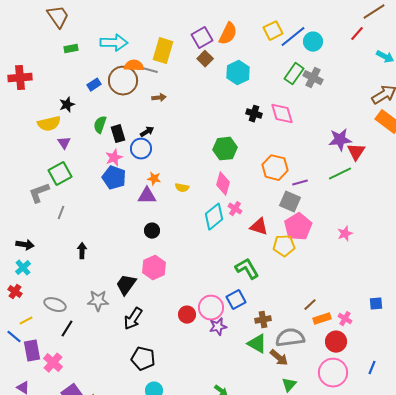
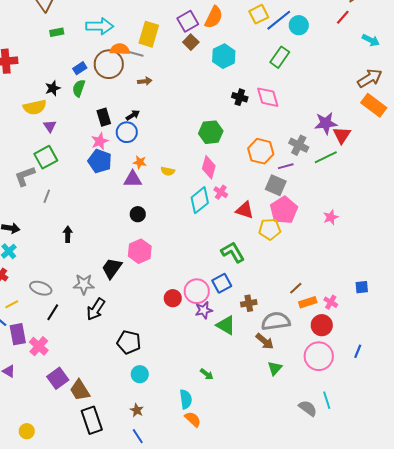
gray cross: (313, 78) -> (299, 145), moved
green semicircle: (100, 125) -> (79, 88), moved
black arrow: (133, 319) -> (96, 309), moved
green triangle: (257, 344) -> (226, 325), moved

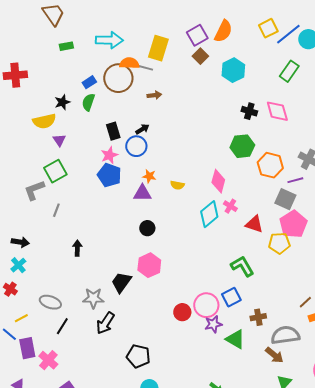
green hexagon: (211, 132) -> (242, 146), moved

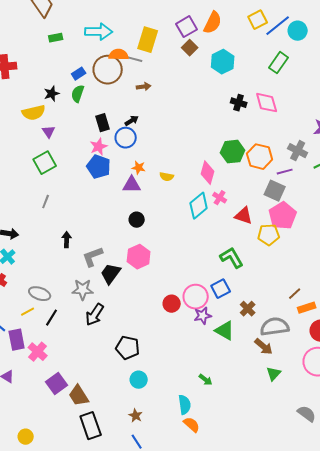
green hexagon: (242, 146) -> (233, 152), moved
gray L-shape: (34, 190) -> (93, 257), moved
brown cross: (258, 317) -> (248, 309), turned -35
yellow line: (21, 318) -> (28, 312), moved

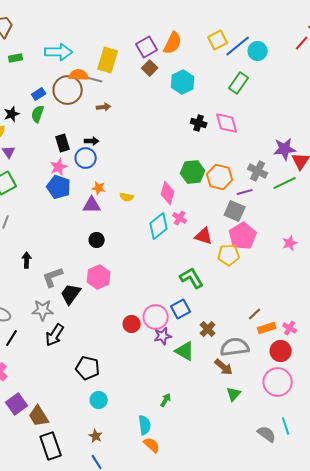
black arrow: (132, 121) -> (92, 141), turned 32
green arrow: (206, 380) -> (166, 400), turned -96

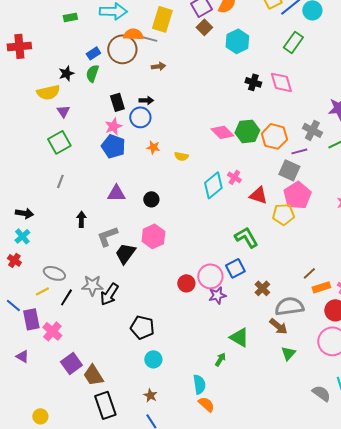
pink diamond: (168, 193) -> (222, 132), moved, turned -60
purple triangle: (92, 205) -> (116, 193), moved
gray star: (43, 310) -> (92, 285), moved
green triangle: (185, 351) -> (239, 337), moved

